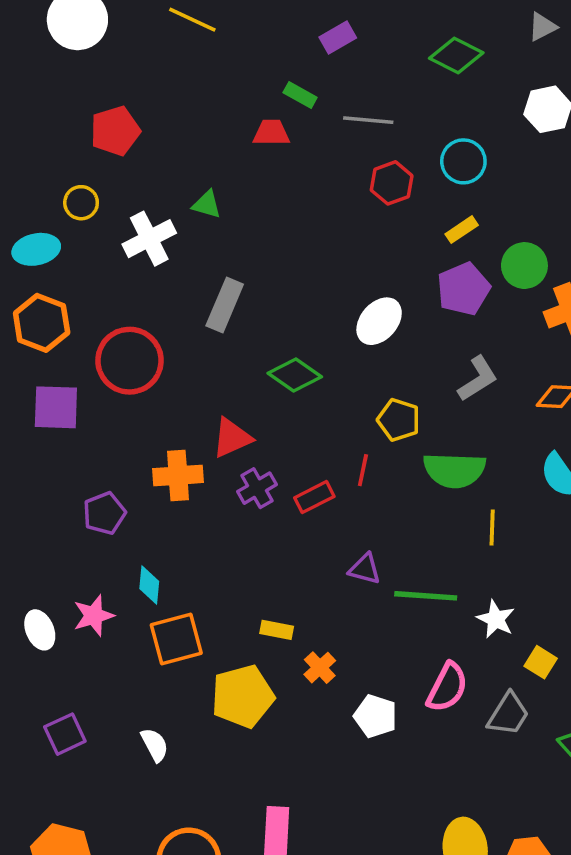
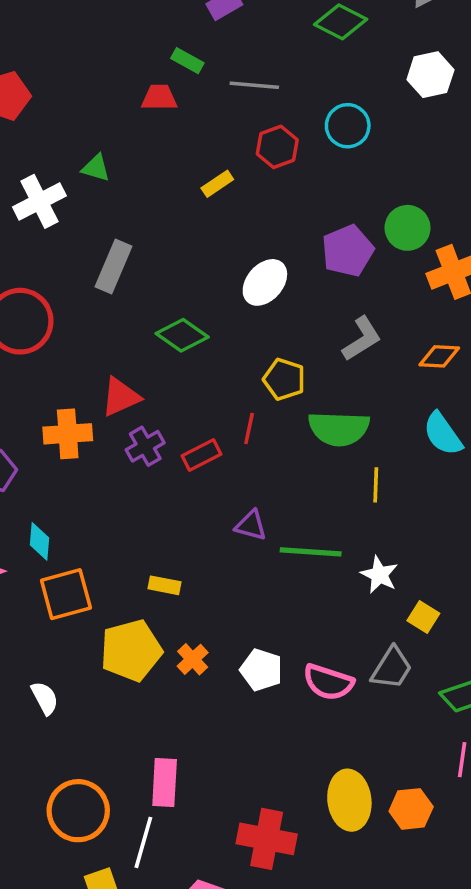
yellow rectangle: (462, 230) -> (217, 184), moved
orange cross: (320, 668) -> (193, 659), moved
pink semicircle: (447, 687) -> (328, 682), moved, turned 81

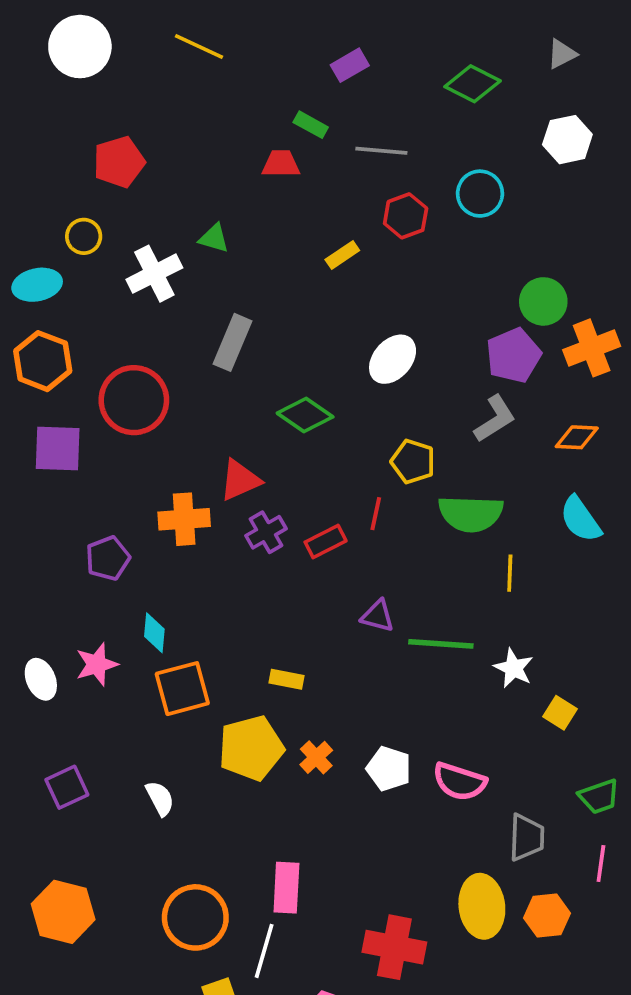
purple pentagon: (348, 251) -> (513, 355), moved
gray trapezoid: (392, 668) -> (527, 837), moved, turned -30

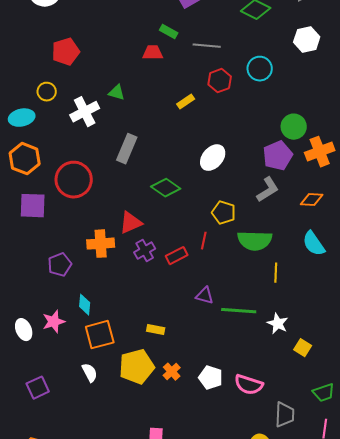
white semicircle: (160, 798) -> (90, 373), moved

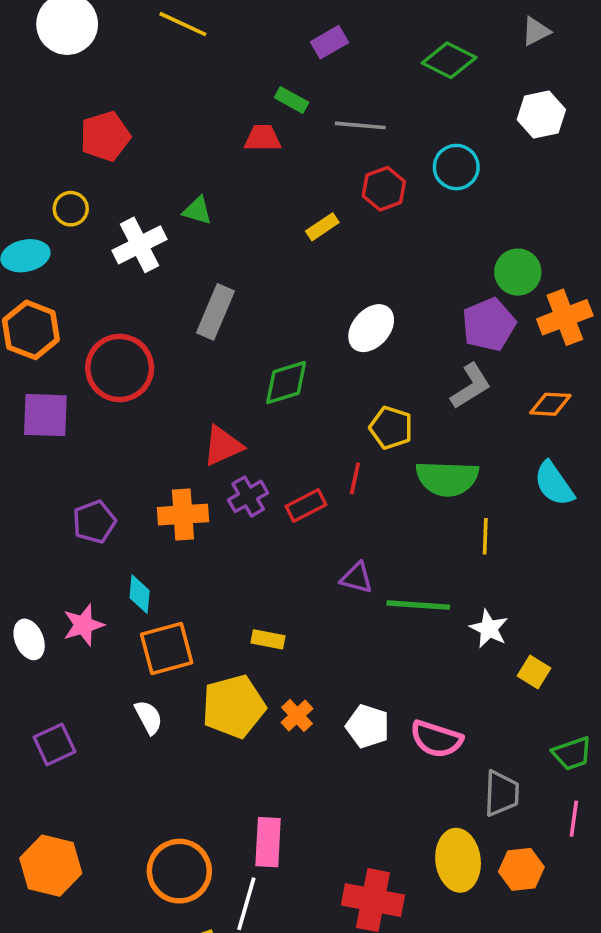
green diamond: (166, 188) -> (286, 382), turned -52
orange cross: (101, 244) -> (183, 515), moved

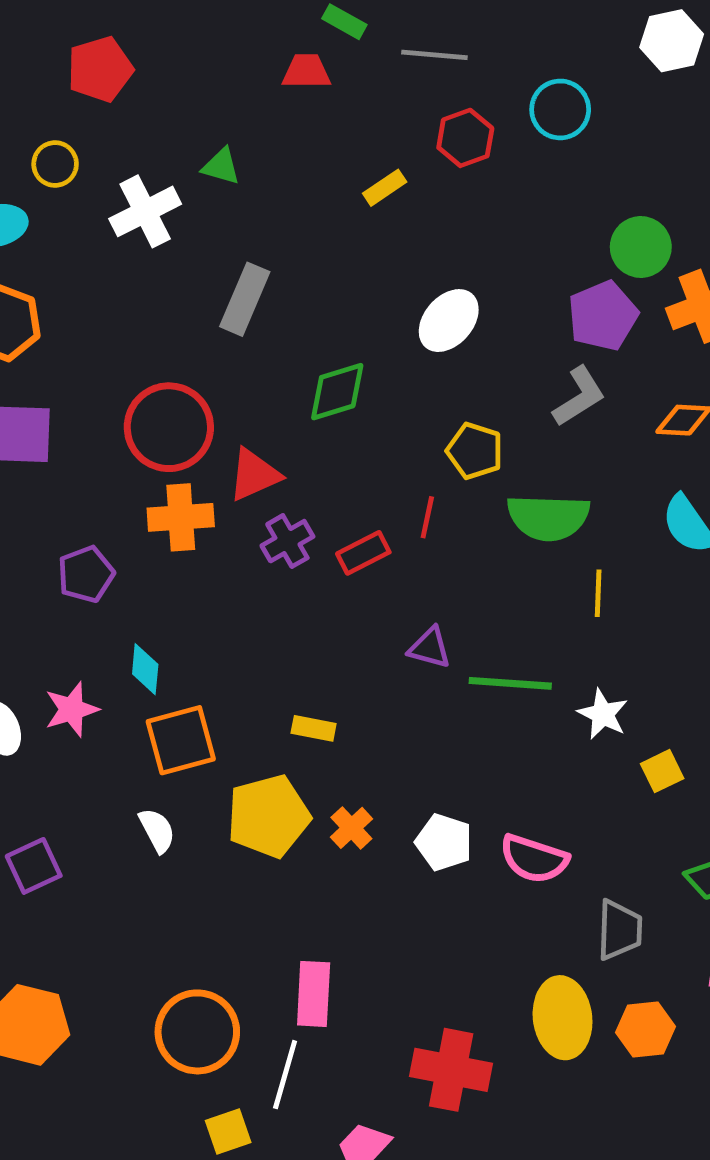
red circle: (120, 368) -> (169, 427), moved
orange cross: (183, 515) -> (181, 517), moved
yellow square: (534, 672) -> (662, 771), turned 32

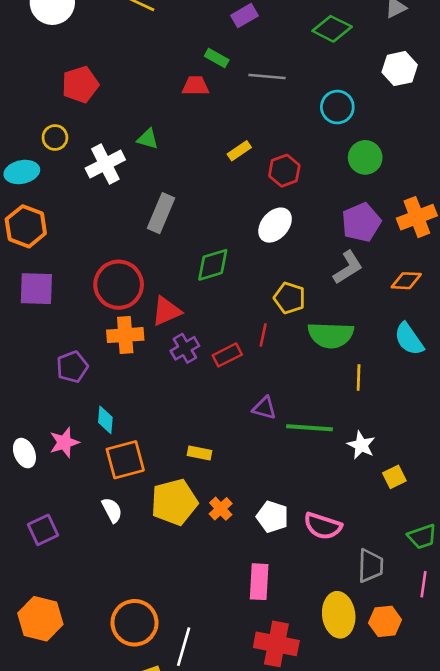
red hexagon: (465, 138) -> (284, 171), moved
green circle: (641, 247) -> (365, 157), moved
pink rectangle: (314, 994) -> (259, 582), moved

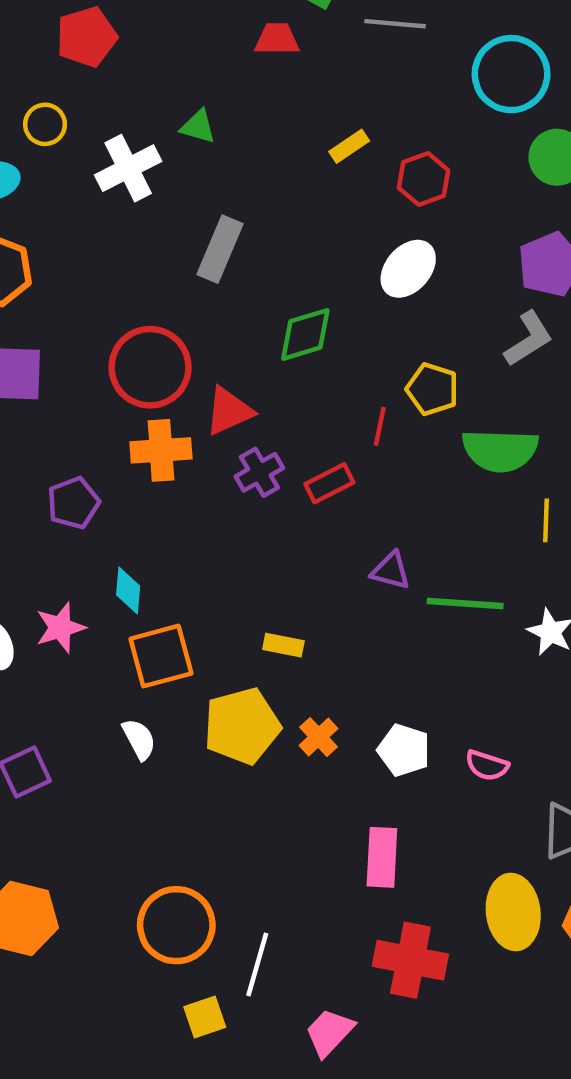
cyan circle: (337, 107) -> (511, 74), size x1.4
red line: (263, 335) -> (380, 426), moved
pink semicircle: (323, 526) -> (487, 765), size x0.7

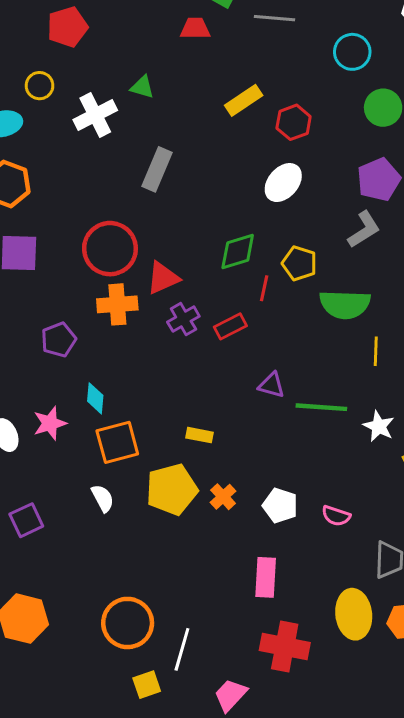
cyan circle: (511, 74) -> (352, 52), size x0.7
yellow rectangle: (349, 146) -> (244, 100), size x1.4
green diamond: (305, 334) -> (238, 252), moved

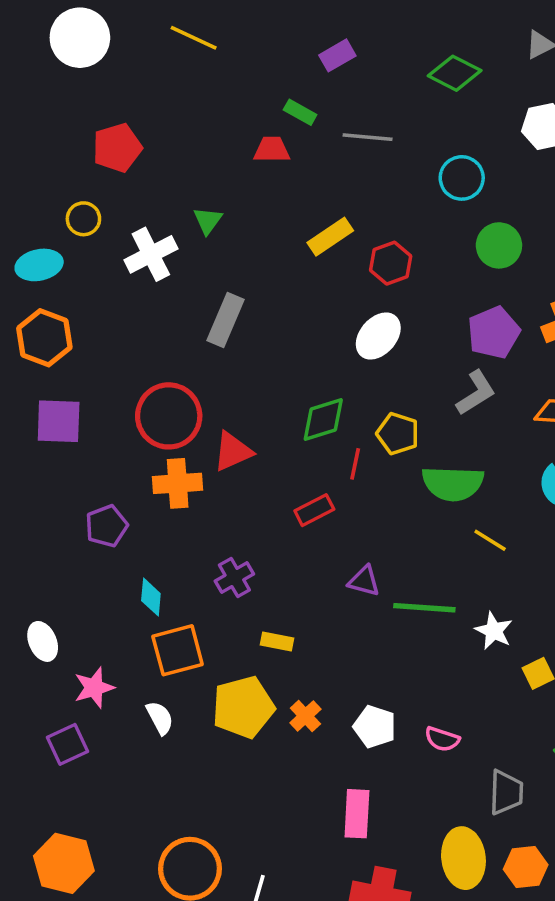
green triangle: (142, 87) -> (208, 221), turned 50
purple cross: (183, 319) -> (234, 578), moved
yellow line: (376, 351) -> (490, 540), turned -60
pink star: (50, 423) -> (94, 688), moved

